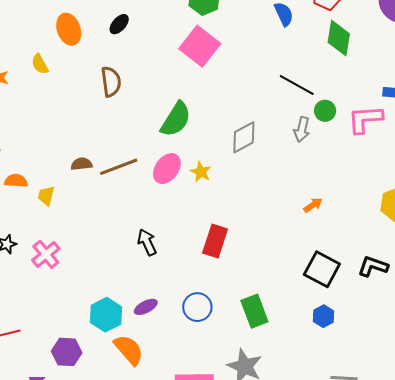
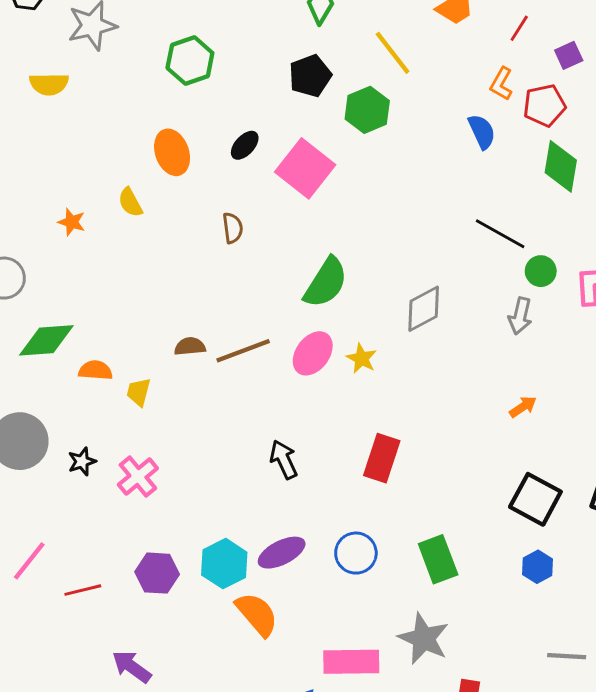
pink square: (200, 46) -> (305, 168), moved
brown semicircle: (111, 82) -> (233, 228), size x0.7
gray arrow: (302, 129) -> (520, 316), moved
purple ellipse: (146, 307) -> (282, 553), size x1.4
purple hexagon: (67, 352) -> (157, 573), moved

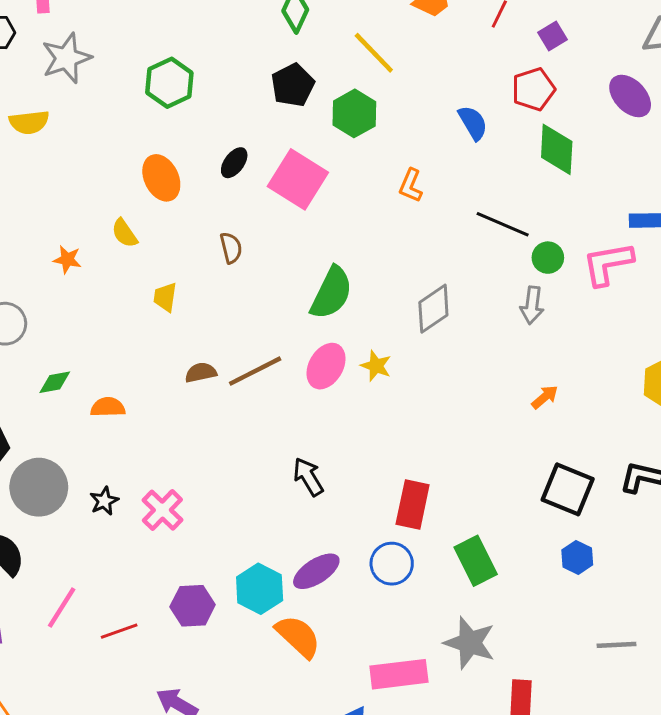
orange L-shape: (501, 84) -> (411, 186), moved
green diamond: (46, 340) -> (55, 382), size x0.6
yellow trapezoid: (139, 392) -> (165, 297), moved
red rectangle: (382, 458) -> (413, 504), moved

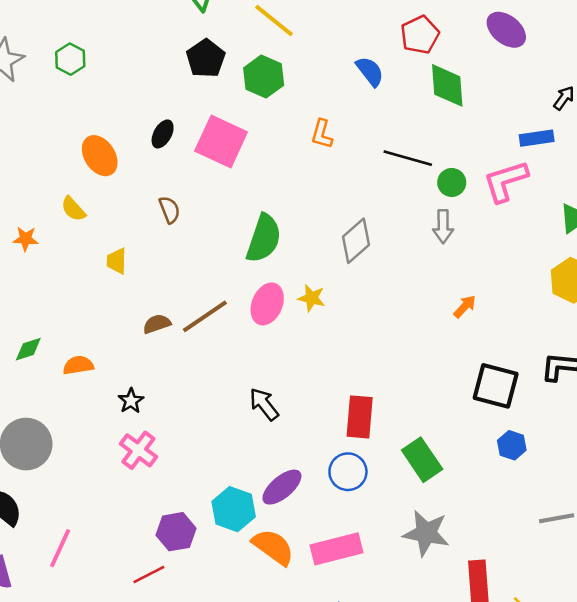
green hexagon: (169, 83) -> (70, 59), moved, size x0.7
black star: (104, 501) -> (131, 401), moved
red line: (119, 631) -> (149, 575), moved
pink rectangle: (399, 674) -> (336, 549), moved

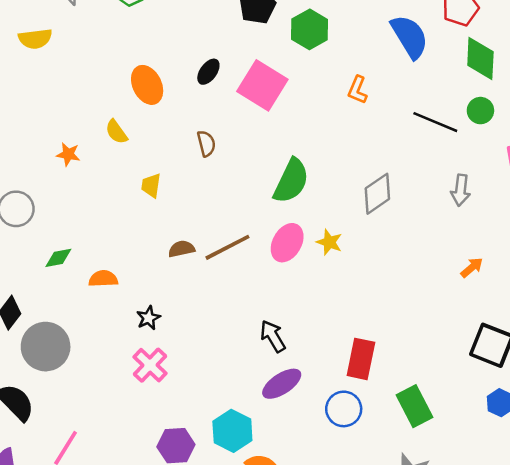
blue semicircle: (370, 71) -> (410, 37), size x1.5
green circle: (452, 182) -> (480, 111), moved
purple ellipse: (282, 487) -> (282, 384), moved

